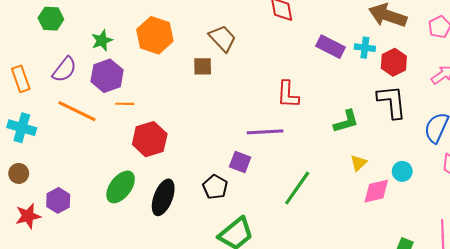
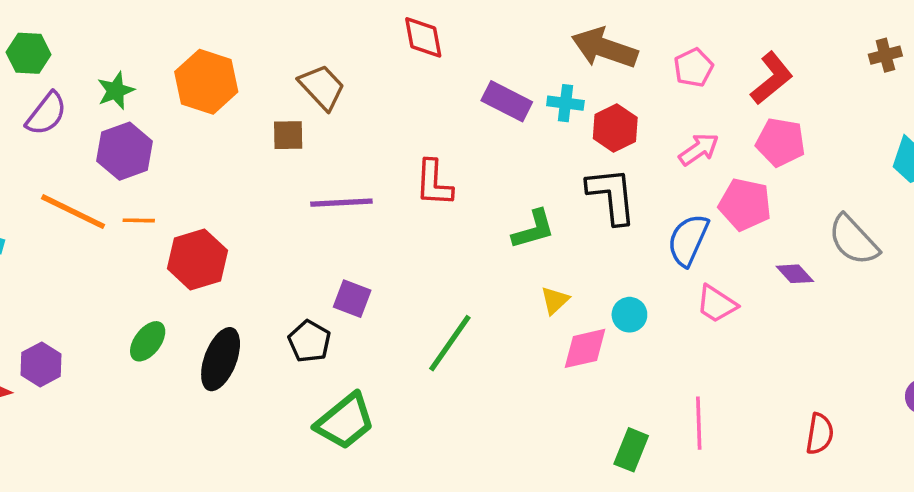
purple semicircle: (64, 70) -> (46, 114), moved
orange line: (125, 104) -> (139, 220), moved
purple line: (265, 132) -> (341, 203), moved
green ellipse: (121, 187) -> (148, 341), size x0.7

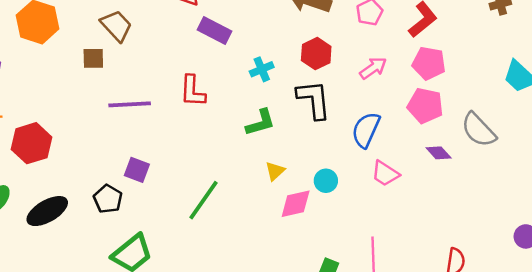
purple rectangle: (507, 101) -> (214, 31), moved
cyan cross: (565, 103) -> (262, 69), moved, turned -30
pink pentagon: (745, 204) -> (425, 106), moved
black ellipse: (221, 359) -> (47, 211), turned 39

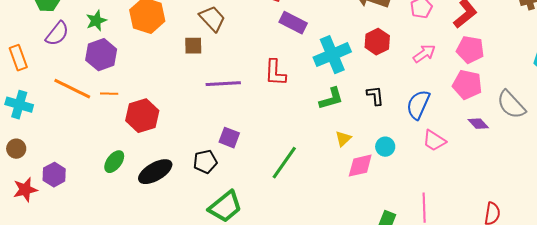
cyan cross: (262, 69) -> (332, 55), size x1.8
black L-shape: (314, 100) -> (375, 96), moved, size x0.6
black pentagon: (108, 199) -> (205, 162), turned 30

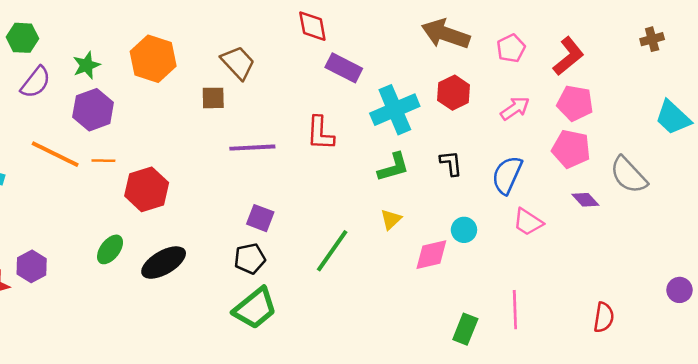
yellow triangle: (343, 139) -> (391, 219), moved
black pentagon: (205, 162) -> (250, 259), moved

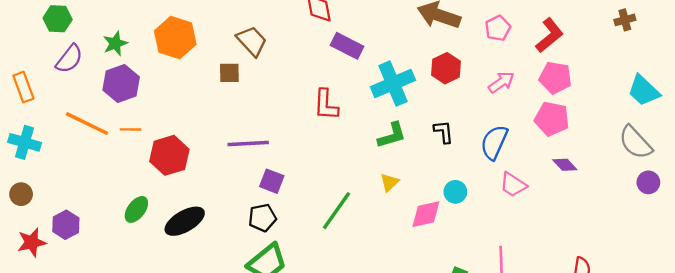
purple line: (252, 148) -> (248, 144), moved
gray semicircle: (629, 175) -> (635, 142), moved
purple circle: (680, 290) -> (648, 182), moved

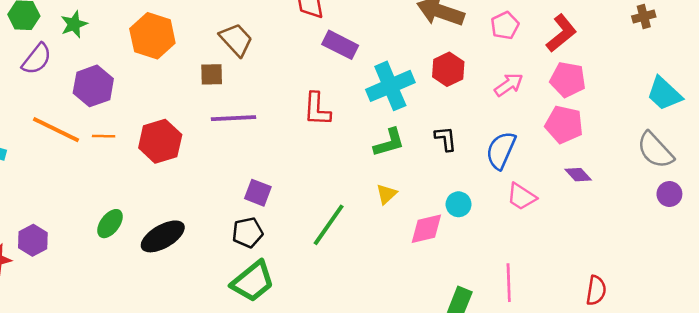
green star: (115, 43) -> (74, 24), moved
purple line: (248, 144) -> (233, 118), moved
red hexagon: (169, 155) -> (160, 141), moved

